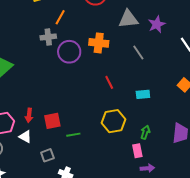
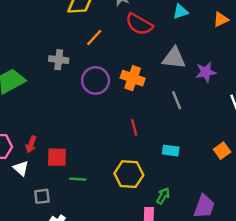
gray cross: (48, 37) -> (59, 60), moved

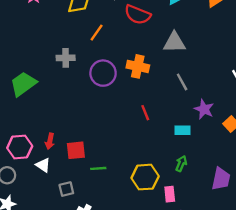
purple star: (206, 72) -> (204, 109), moved, turned -30
yellow hexagon: (129, 174) -> (145, 177), moved
green arrow: (163, 196) -> (181, 164), moved

